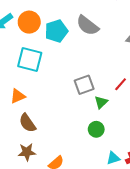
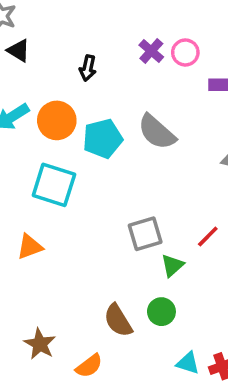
brown semicircle: (27, 123) -> (118, 320), moved
brown star: (27, 152) -> (40, 344), turned 30
cyan triangle: (113, 158) -> (188, 363), turned 32

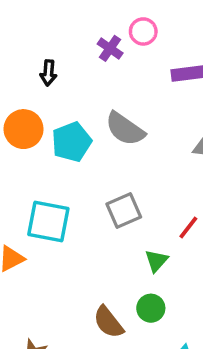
pink circle: (185, 52) -> (143, 31), moved
cyan square: (54, 185) -> (48, 221), moved
gray square: (145, 234) -> (124, 211), moved

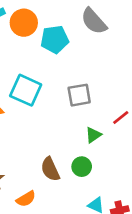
gray semicircle: (125, 129) -> (94, 21), moved

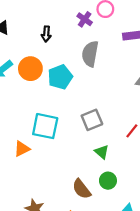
gray semicircle: (94, 21) -> (90, 54), turned 65
green triangle: (93, 135) -> (102, 152), moved, turned -32

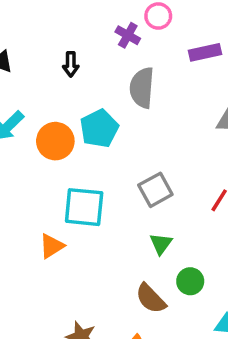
orange circle: (30, 69) -> (55, 141), moved
green triangle: (102, 152) -> (161, 244), moved, turned 32

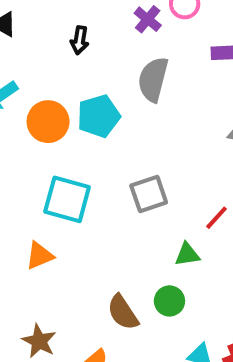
green triangle: (161, 244) -> (187, 254), moved, turned 35
orange triangle: (52, 246) -> (40, 256), moved

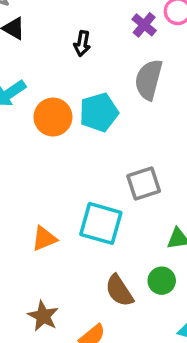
cyan square: (67, 199) -> (101, 223), moved

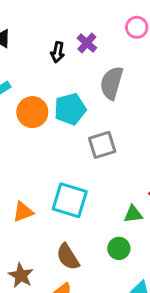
purple cross: (144, 25) -> (87, 43), moved
gray square: (144, 183) -> (102, 145), moved
brown semicircle: (119, 291) -> (68, 257), moved

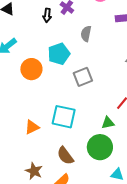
gray semicircle: (112, 83) -> (86, 34), size x0.7
orange circle: (32, 112) -> (31, 69), moved
green circle: (119, 248) -> (100, 147), size x1.6

